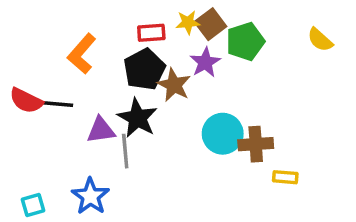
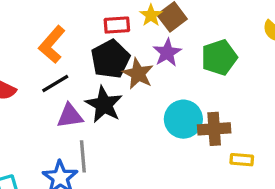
yellow star: (188, 22) -> (151, 15), turned -30
green pentagon: (245, 41) -> (219, 57), moved
black line: (57, 104) -> (55, 83), moved, turned -36
gray line: (125, 151) -> (83, 156), moved

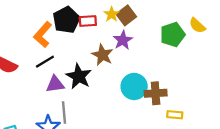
green pentagon: (219, 57) -> (172, 35), moved
black pentagon: (110, 59) -> (66, 20), moved

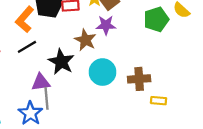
purple star: (123, 40) -> (106, 25), turned 30
purple triangle: (55, 84) -> (41, 82), moved
cyan circle: (134, 86) -> (102, 72), moved

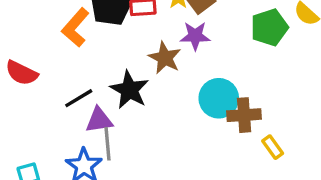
black line: (27, 47) -> (79, 98), moved
cyan circle: (102, 72) -> (219, 98), moved
yellow rectangle: (159, 101) -> (273, 147), turned 49

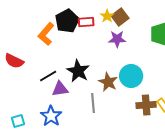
brown star: (165, 58) -> (108, 82), moved
brown cross: (244, 115) -> (146, 105), moved
gray line: (108, 144) -> (93, 103), moved

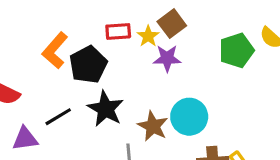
yellow star: (107, 16) -> (148, 36), moved
black pentagon: (67, 21) -> (88, 65), moved
purple triangle: (60, 89) -> (25, 139), moved

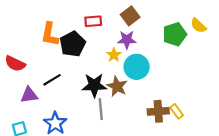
yellow star: (148, 36) -> (114, 55), moved
orange L-shape: (55, 50) -> (50, 34), turned -30
black star: (106, 109) -> (94, 85), moved, turned -30
cyan circle: (189, 117) -> (137, 67), moved

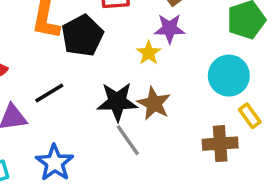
cyan circle: (137, 67) -> (229, 76), moved
gray line: (101, 109) -> (128, 140), turned -30
yellow rectangle: (177, 111) -> (250, 116), moved

